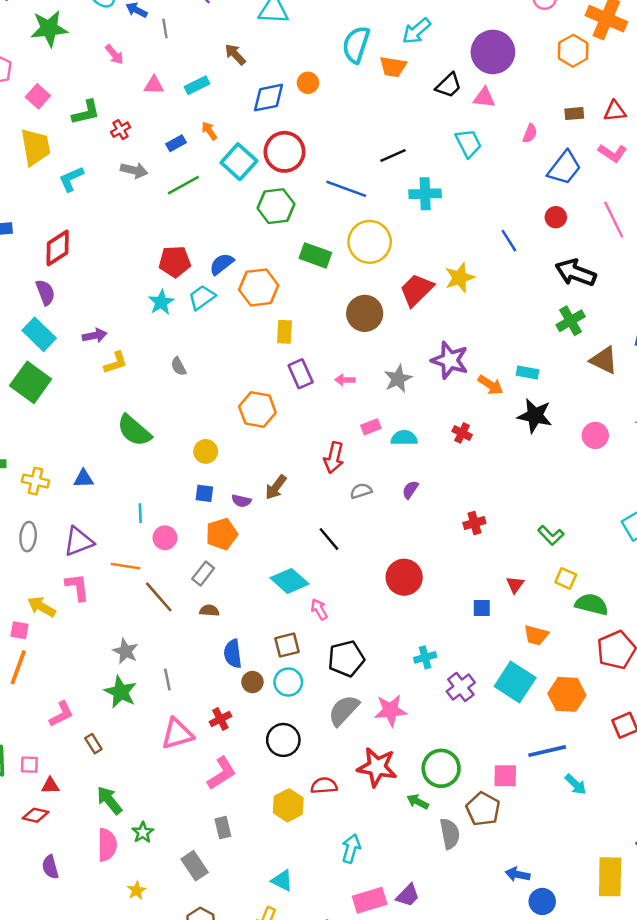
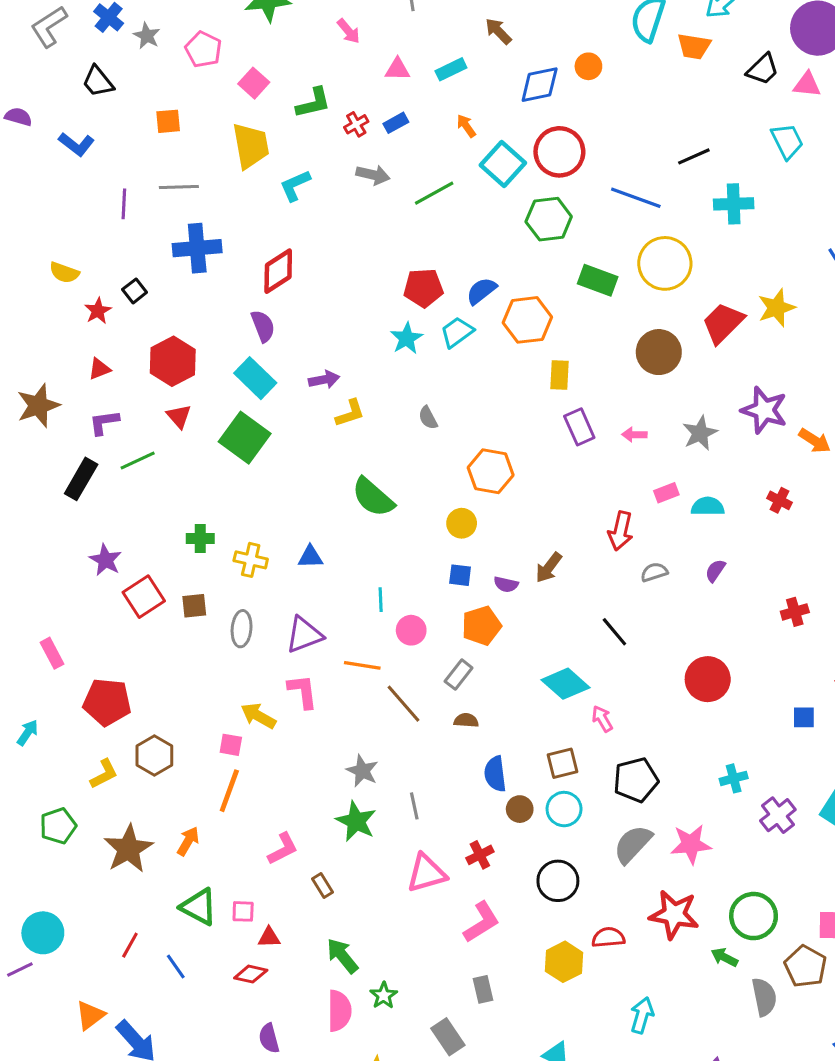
blue rectangle: (176, 143) -> (396, 123), moved
orange hexagon: (257, 410) -> (491, 471), moved

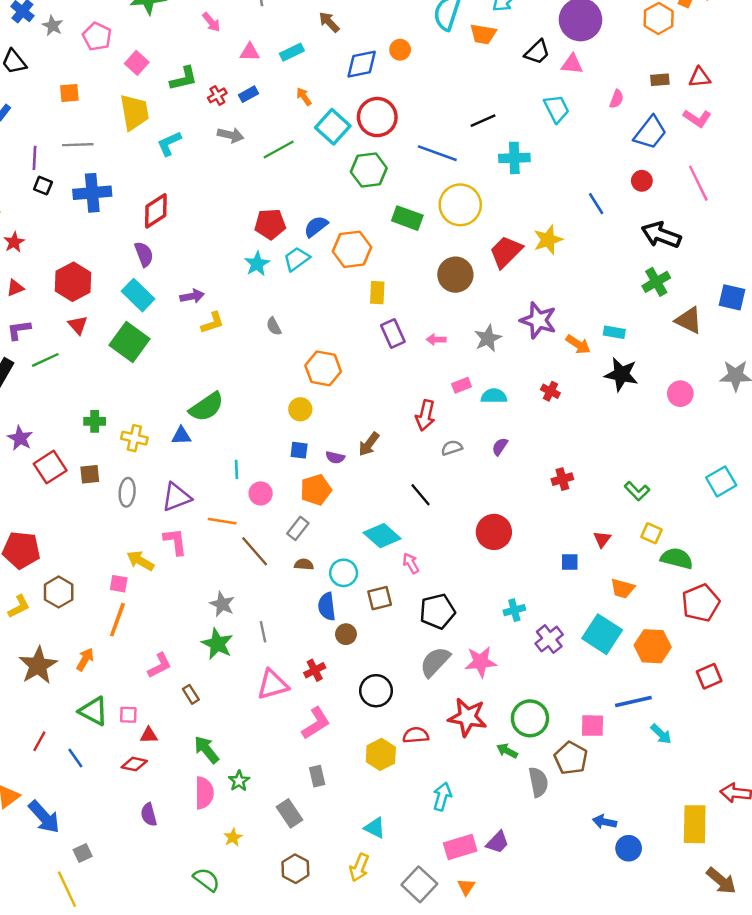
black square: (135, 291) -> (43, 186), moved, turned -30
green semicircle: (373, 497) -> (206, 407), moved, turned -75
cyan circle: (564, 809) -> (344, 573), moved

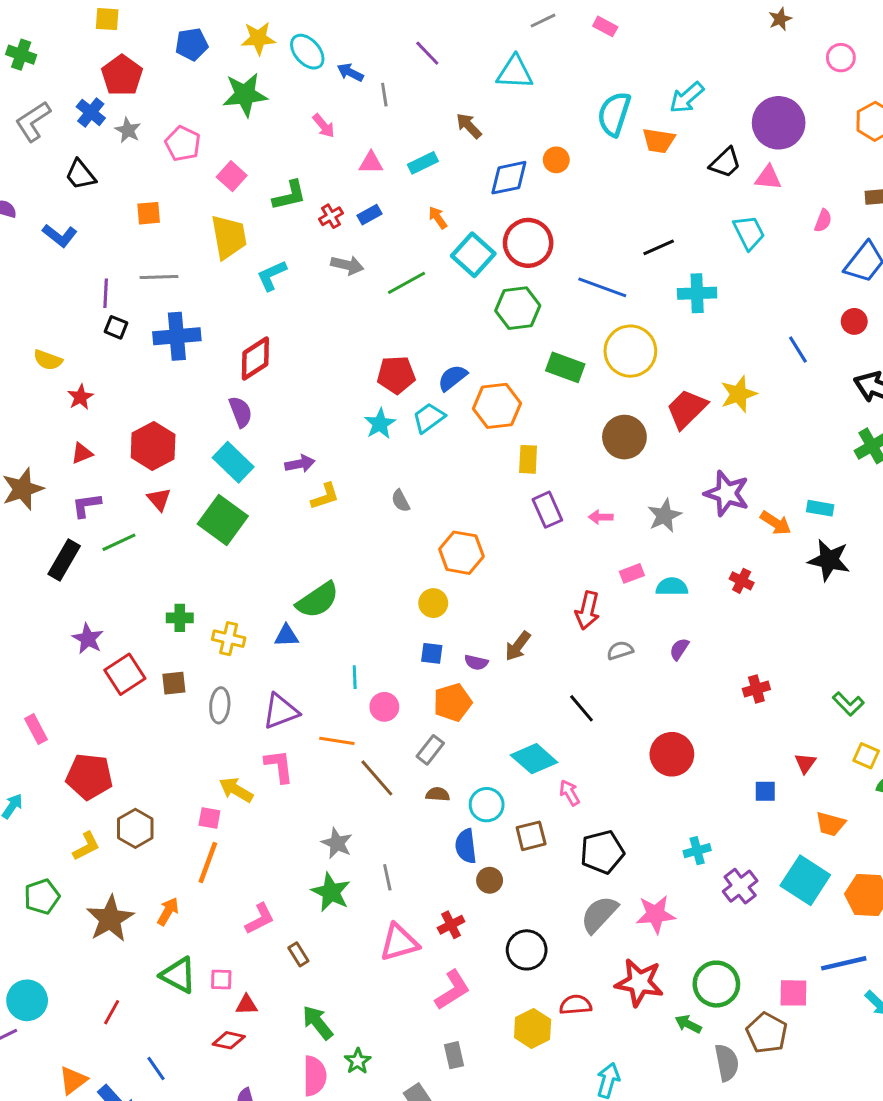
blue line: (75, 758) -> (156, 1069), moved

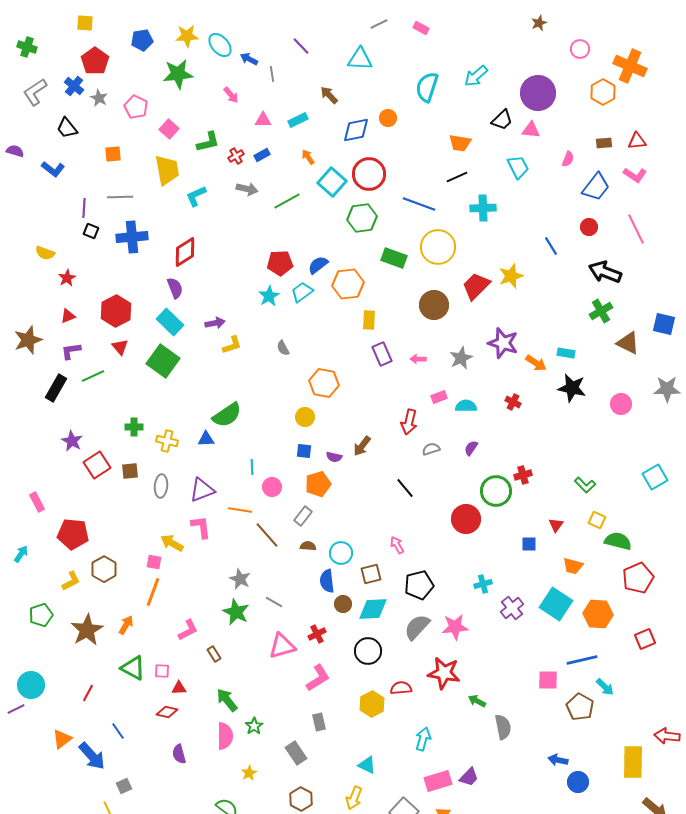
orange trapezoid: (659, 141) -> (460, 143), moved
cyan diamond: (534, 759) -> (373, 609), moved, turned -44
gray line: (387, 877) -> (274, 602), turned -48
green circle: (716, 984) -> (496, 491), moved
brown pentagon: (767, 1033) -> (580, 707), moved

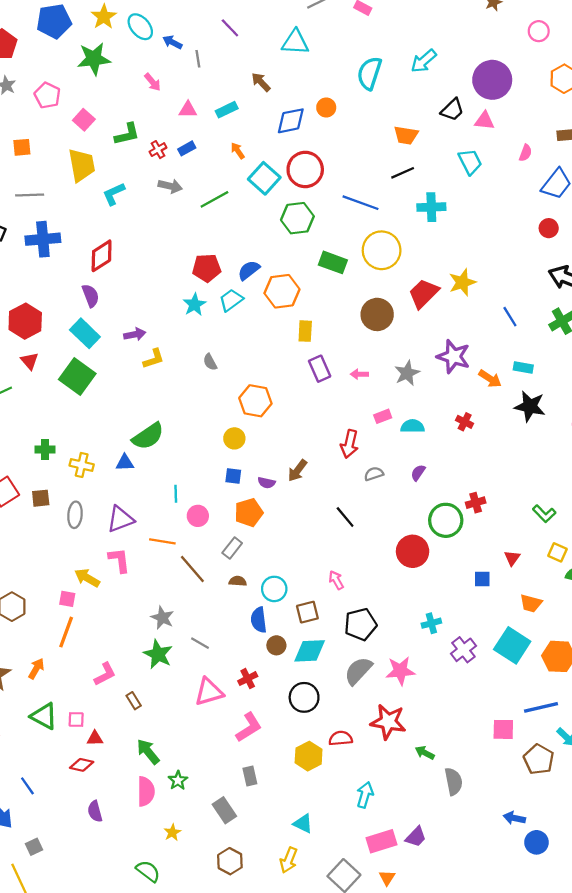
yellow star: (187, 36) -> (104, 17), turned -30
blue pentagon: (142, 40) -> (54, 21), size x1.4
blue line: (551, 246) -> (510, 317), moved

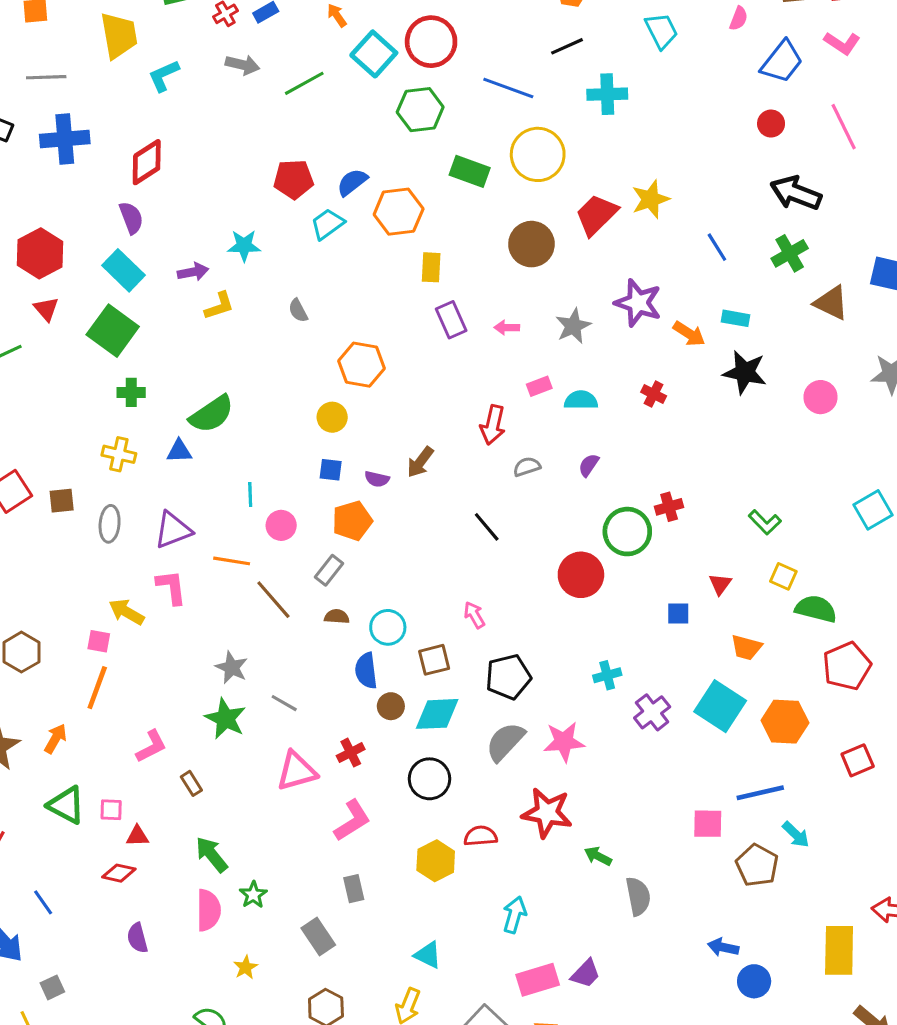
cyan star: (195, 304) -> (244, 246), moved, turned 30
green cross: (45, 449) -> (131, 392), moved

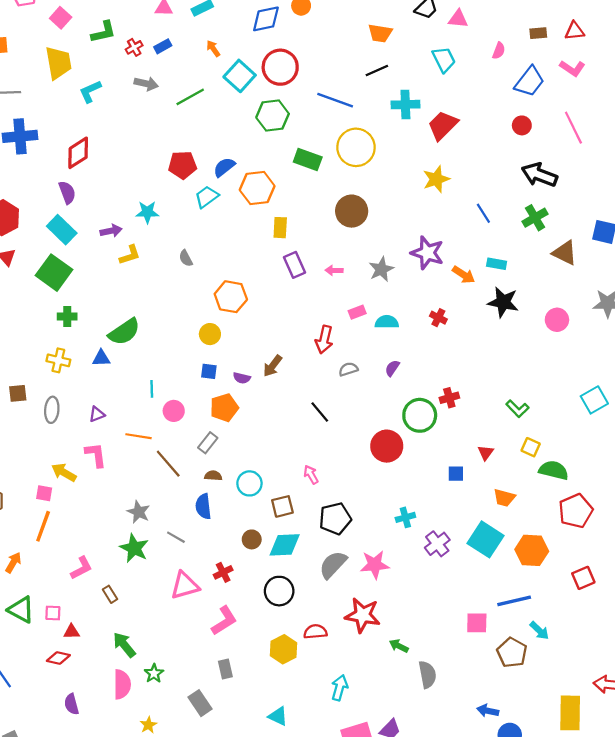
red trapezoid: (596, 215) -> (443, 125), moved
purple triangle: (173, 530) -> (97, 414), size x0.6
blue semicircle: (366, 671) -> (203, 506), moved

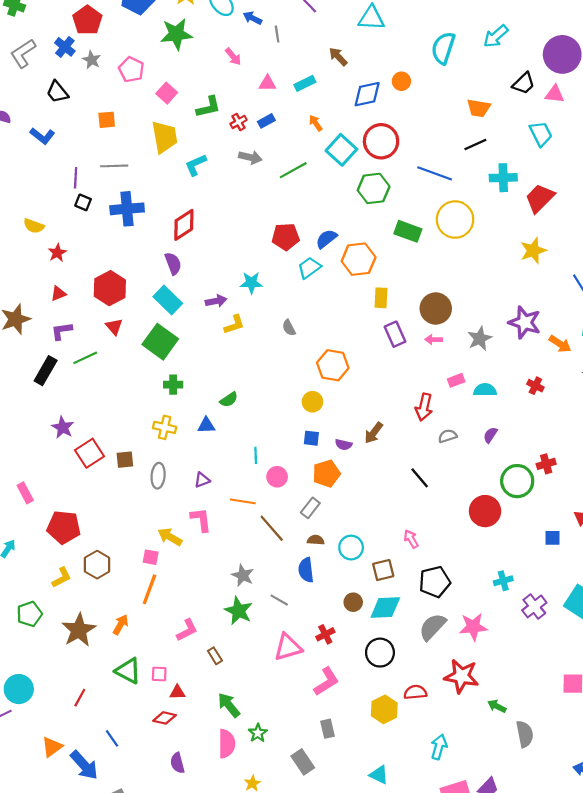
brown circle: (352, 211) -> (436, 308), moved
green semicircle: (124, 332) -> (229, 400), size x0.6

